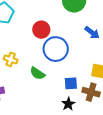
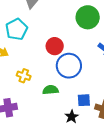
green semicircle: (37, 73) -> (50, 90), turned 140
black star: (68, 104) -> (72, 117), moved

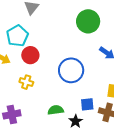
red circle: (55, 46) -> (30, 55), moved
green semicircle: (50, 90) -> (56, 110), moved

